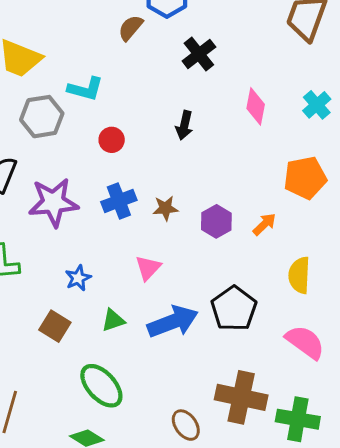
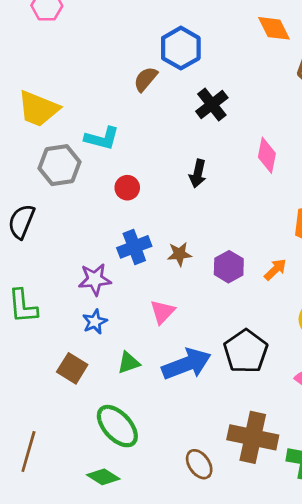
purple star: (53, 202) -> (95, 279), moved, size x0.7

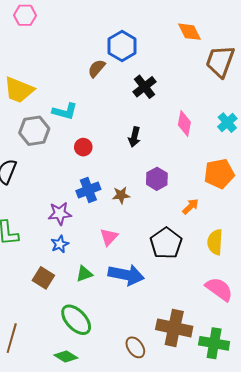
purple hexagon: (229, 267) -> (157, 179), moved
black pentagon: (246, 351) -> (166, 243), moved
blue arrow: (186, 364) -> (126, 275), turned 32

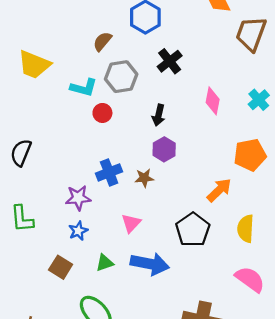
brown semicircle: (97, 68) -> (102, 41), moved
gray hexagon: (34, 131) -> (121, 77), moved
red circle: (83, 147) -> (102, 113), moved
purple hexagon: (157, 179) -> (164, 149), moved
orange arrow: (191, 206) -> (219, 190), size x1.4

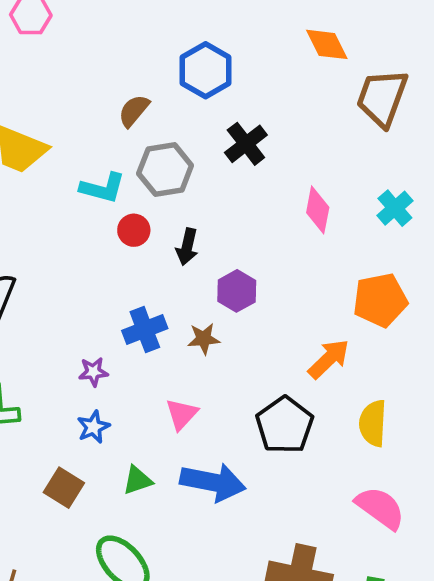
black arrow: (159, 115) -> (187, 247), moved
purple star: (78, 198) -> (93, 372), size x0.7

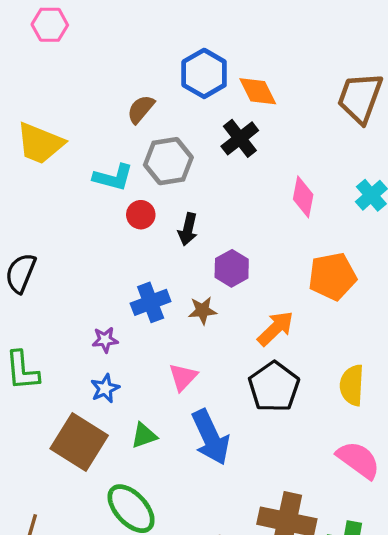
orange diamond: (327, 44) -> (258, 91), moved
orange pentagon: (380, 300) -> (332, 276), moved
orange arrow: (329, 359) -> (276, 328), moved
blue arrow: (213, 482) -> (211, 437), turned 54
brown square: (64, 488) -> (79, 442), size x1.6

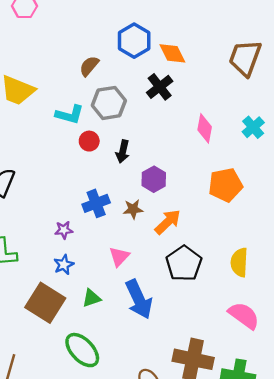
orange arrow: (276, 328) -> (168, 222), moved

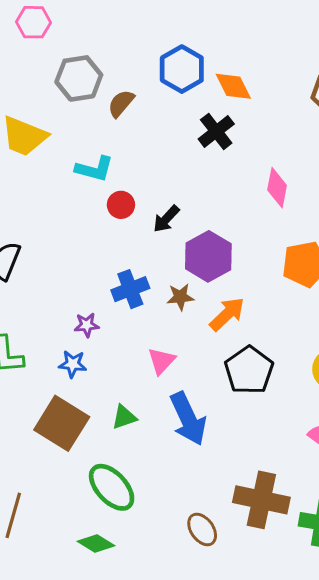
gray hexagon: (109, 103) -> (79, 78), moved
black arrow: (123, 151) -> (166, 219), turned 30
purple hexagon: (154, 179) -> (208, 256), size x1.4
blue star: (64, 265) -> (73, 364), moved, turned 30

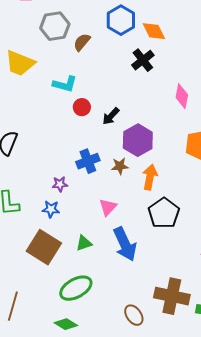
orange arrow: (227, 314) -> (150, 177), turned -35
green ellipse: (112, 487) -> (76, 288), turned -76

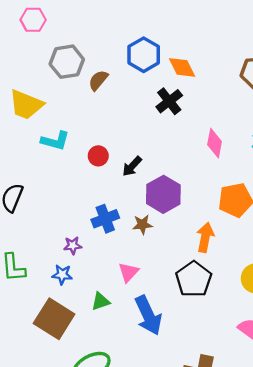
cyan L-shape: (65, 84) -> (55, 141), moved
orange arrow: (150, 177) -> (205, 237), moved
green triangle: (84, 243) -> (101, 301), moved

